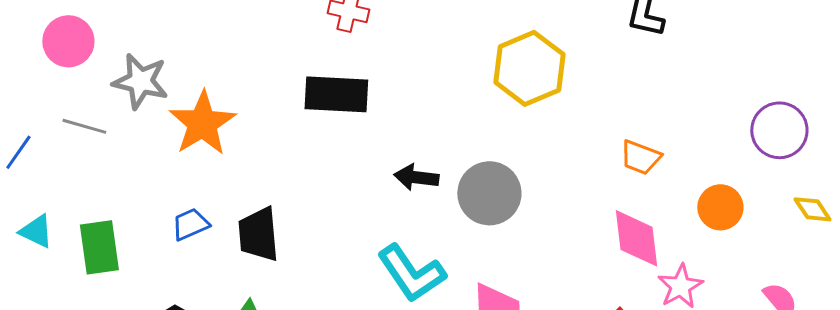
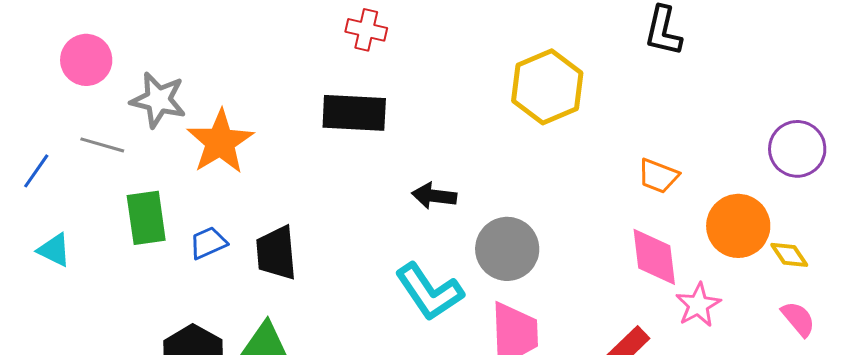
gray circle: (489, 193) -> (507, 249), moved
orange circle: (720, 207) -> (738, 226), size x1.4
yellow diamond: (812, 209) -> (789, 255), moved
green rectangle: (99, 247) -> (146, 218), moved

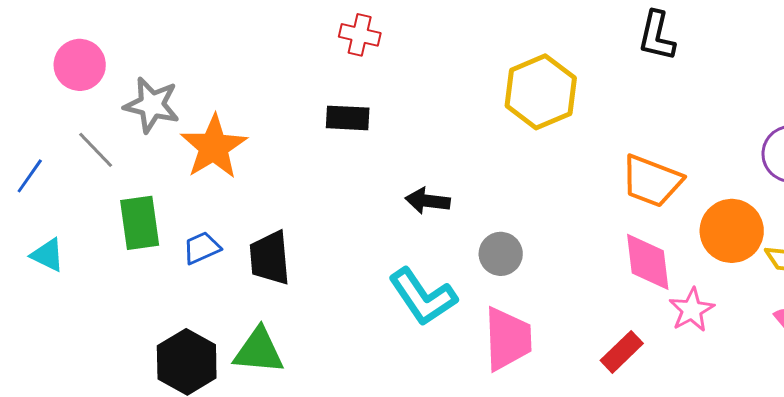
black rectangle: (354, 113) -> (348, 118), size x0.7
gray line: (102, 145) -> (96, 150), turned 30
orange trapezoid: (658, 176) -> (652, 181), size x1.5
gray circle: (507, 249) -> (501, 254), size x0.7

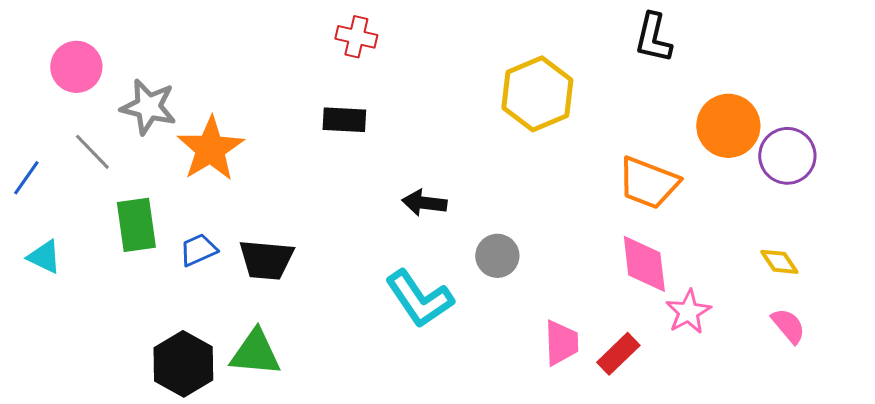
orange circle: (732, 231) -> (728, 126), moved
black trapezoid: (270, 258) -> (266, 260), turned -80
pink trapezoid: (508, 339) -> (561, 343), moved, size x0.7

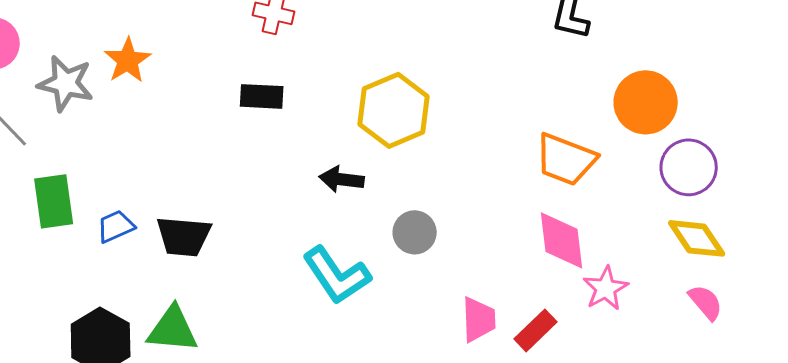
yellow hexagon: (537, 94) -> (394, 110), moved
orange star: (210, 149) -> (128, 60), moved, size x0.7
purple circle: (787, 156) -> (689, 167), moved
yellow diamond: (779, 262) -> (697, 238), size x1.5

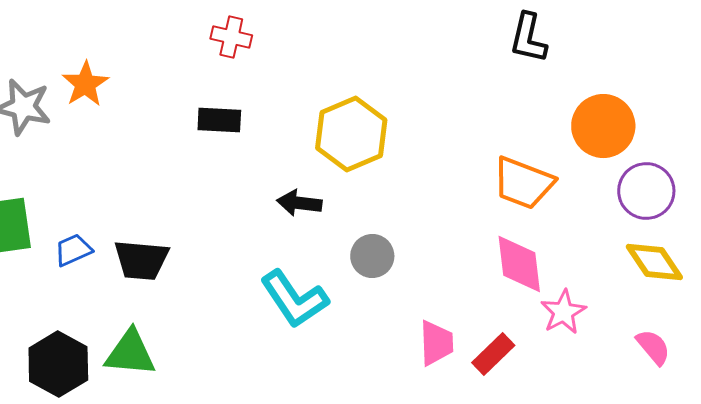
pink semicircle: (706, 302) -> (653, 347), moved

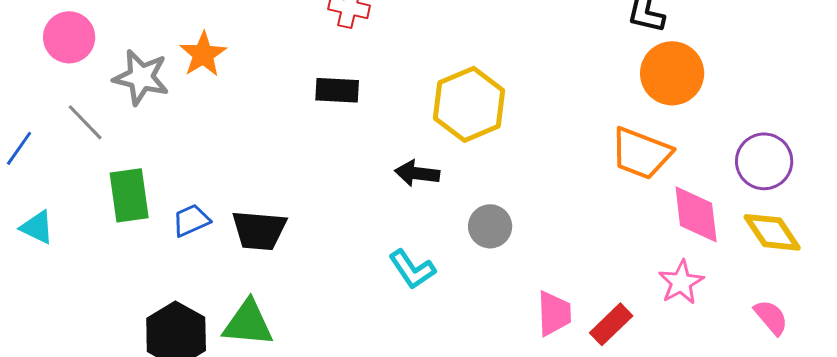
orange circle: (603, 126) -> (672, 73), moved
pink diamond: (519, 264) -> (696, 214), moved
cyan L-shape: (294, 299) -> (412, 269), size x0.7

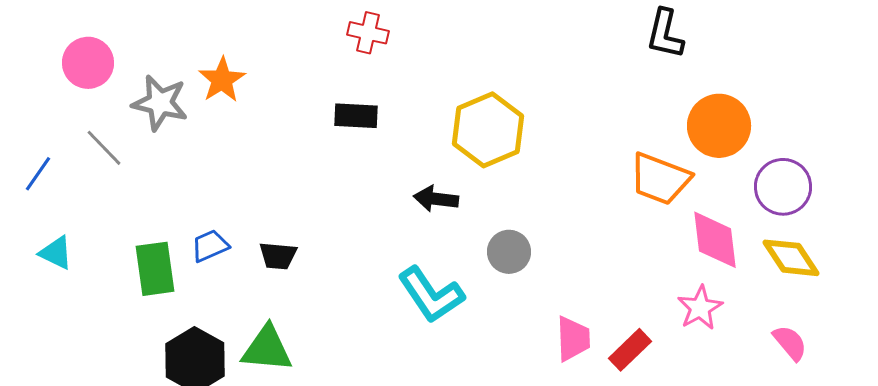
orange circle: (672, 73) -> (719, 126), moved
green rectangle: (129, 195) -> (155, 269), moved
black trapezoid: (259, 230) -> (278, 256), size x0.7
cyan L-shape: (412, 269) -> (431, 295), size x1.4

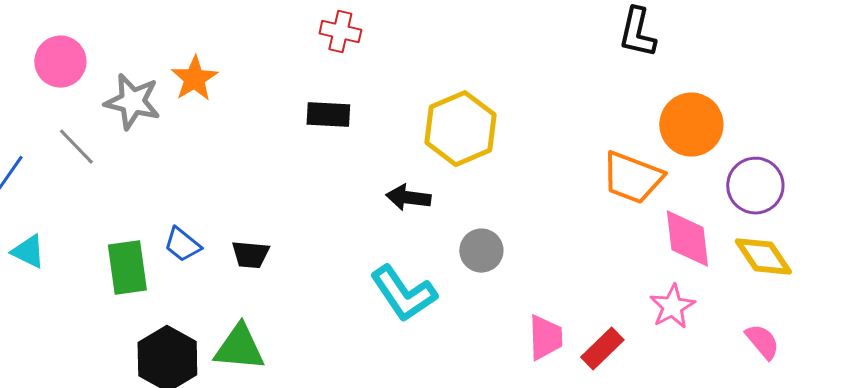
blue trapezoid: (210, 246) -> (182, 245), turned -117

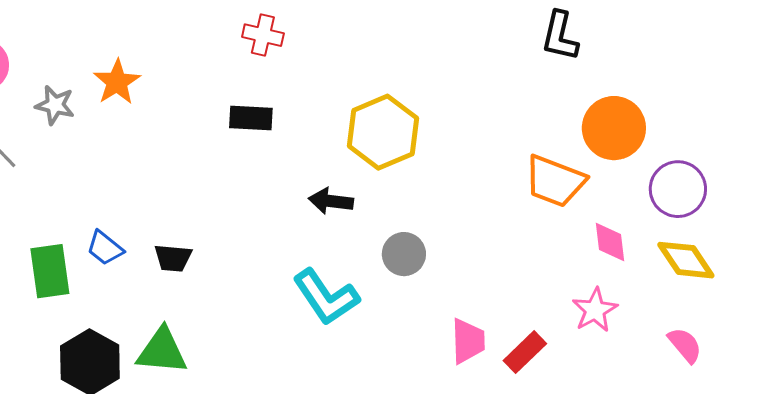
gray star: (132, 102) -> (55, 105), size x0.7
pink diamond: (687, 239) -> (610, 242), size x0.7

